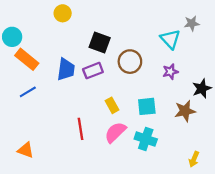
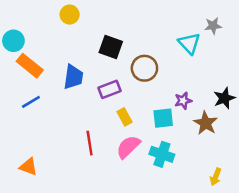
purple rectangle: (93, 71) -> (110, 89), moved
purple star: (170, 72) -> (183, 101), moved
brown star: (185, 111) -> (206, 123), turned -30

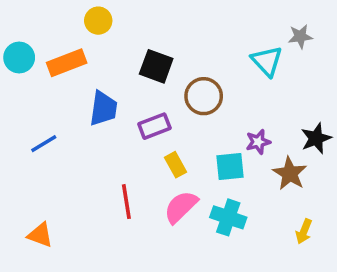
orange rectangle: (30, 66) -> (67, 63), moved, turned -60
yellow arrow: (216, 177) -> (304, 231), moved

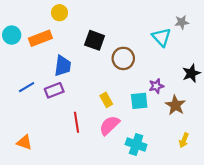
purple rectangle: (154, 126) -> (54, 90), moved
black star: (316, 138) -> (191, 73), moved
cyan cross: (228, 217) -> (136, 144), moved

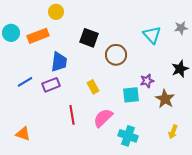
gray star: (182, 22) -> (181, 28), moved
yellow rectangle: (106, 100) -> (93, 87), moved

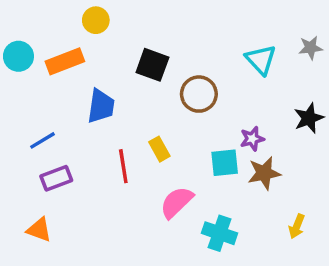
purple rectangle: (51, 85) -> (56, 178), moved
brown star: (165, 99) -> (264, 173), moved, turned 30
red line: (72, 115) -> (123, 166), moved

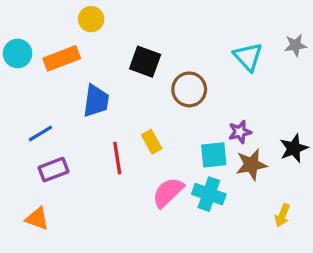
black star: (309, 118) -> (294, 148), moved
cyan cross: (219, 233) -> (209, 194), moved

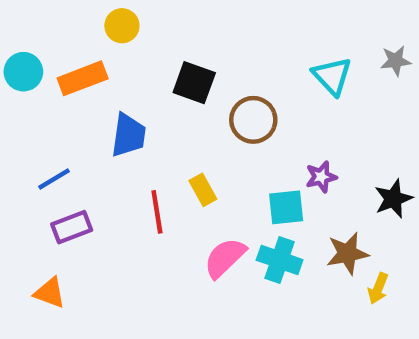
brown star: (251, 165) -> (347, 253), moved

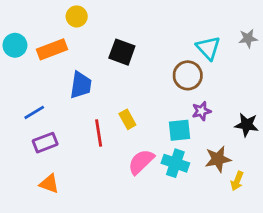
brown circle: (253, 120) -> (188, 75), moved
black star: (393, 199) -> (247, 125), turned 30
orange triangle: (50, 293) -> (49, 184), moved

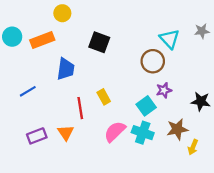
cyan square: (179, 130) -> (146, 106), turned -30
purple rectangle: (45, 143) -> (37, 136), moved
orange triangle: (49, 184) -> (66, 133), moved, turned 36

